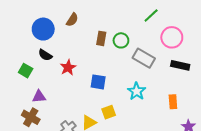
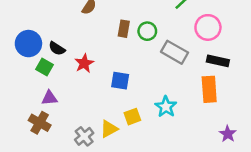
blue circle: (43, 29) -> (28, 44), moved
green square: (26, 71) -> (45, 67), moved
cyan star: (137, 91) -> (166, 107), moved
orange rectangle: (173, 102) -> (209, 89), moved, size x1.5

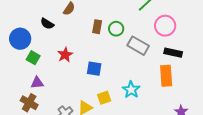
black semicircle: (57, 48) -> (47, 24), moved

